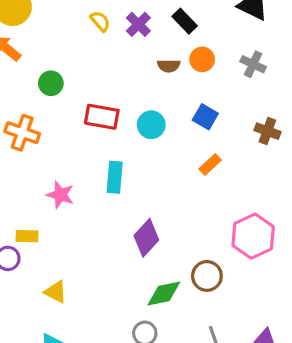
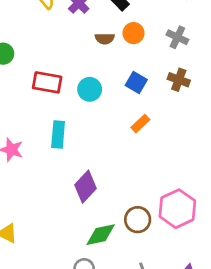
brown cross: (267, 131) -> (179, 80), moved
pink hexagon: (253, 236) -> (177, 209), moved

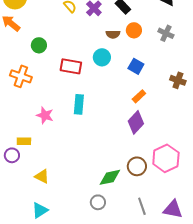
brown cross: (179, 80) -> (178, 80), moved
cyan circle: (90, 89) -> (102, 57), moved
purple diamond: (86, 187) -> (136, 122), moved

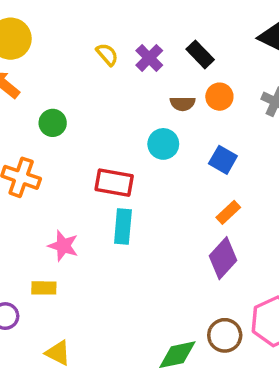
red rectangle: (71, 66) -> (114, 183), moved
yellow rectangle: (24, 141) -> (44, 288), moved

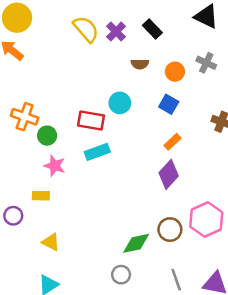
yellow semicircle: (107, 54) -> (86, 29), size x1.6
orange circle: (219, 97) -> (175, 72), moved
green circle: (53, 123) -> (47, 136), moved
cyan circle: (163, 144) -> (120, 103), moved
cyan rectangle: (123, 226) -> (97, 152), turned 65

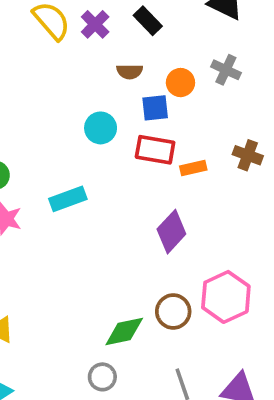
blue square: (169, 104) -> (155, 108), moved, turned -36
red rectangle: (91, 120) -> (155, 150), moved
orange rectangle: (172, 142) -> (193, 168), moved, turned 30

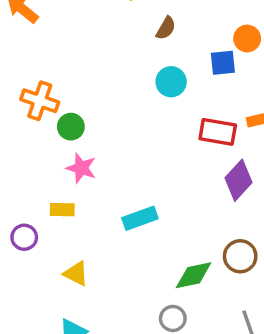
brown semicircle: (130, 72) -> (166, 28), moved, turned -60
red rectangle: (155, 150) -> (218, 132), moved
cyan rectangle: (68, 199) -> (140, 218), moved

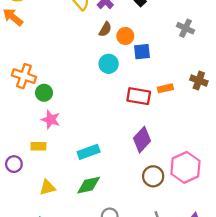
orange circle: (247, 39) -> (125, 36), moved
purple diamond: (238, 180) -> (142, 140), moved
yellow triangle: (76, 274) -> (47, 187), turned -42
green diamond: (194, 275) -> (89, 185), moved

